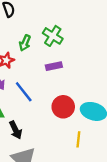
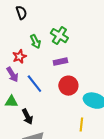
green arrow: (25, 43) -> (35, 42), turned -48
red circle: (63, 107) -> (68, 86), moved

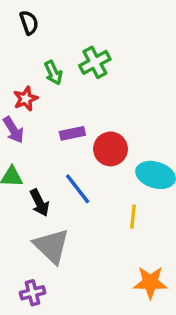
green cross: (59, 36) -> (95, 62), turned 30
purple rectangle: (60, 62) -> (72, 133), moved
blue line: (34, 84) -> (78, 189), moved

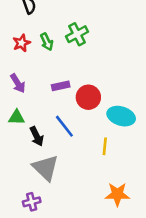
red star: (26, 99) -> (22, 43), moved

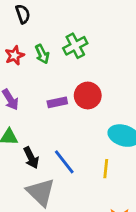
red circle: (88, 97) -> (88, 95), moved
blue line: (64, 126) -> (64, 162), moved

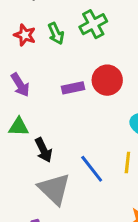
red star: (15, 55) -> (25, 35), turned -30
blue line: (64, 162) -> (92, 169), moved

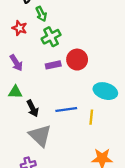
green cross: (93, 24) -> (51, 37), moved
green arrow: (56, 33) -> (41, 14), moved
blue line: (92, 169) -> (66, 110), moved, turned -60

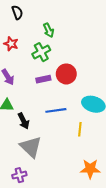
green arrow: (41, 14) -> (49, 30), moved
blue line: (66, 110) -> (56, 110), moved

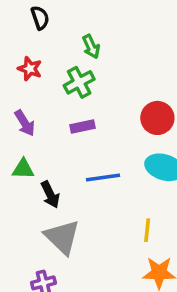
red circle: (66, 74) -> (157, 118), moved
yellow line: (80, 129) -> (147, 230), moved

